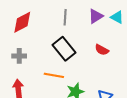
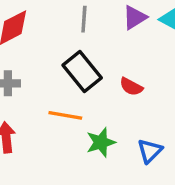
red semicircle: (102, 50) -> (131, 87), moved

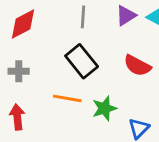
red semicircle: (131, 87) -> (137, 66), moved, size x1.4
green star: (101, 142) -> (104, 108), moved

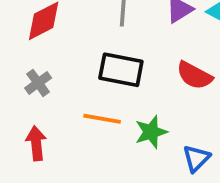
black rectangle: (82, 61) -> (121, 70), turned -40
gray cross: (19, 71) -> (38, 83), turned -36

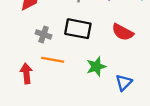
gray cross: (38, 83) -> (44, 34), moved, turned -35
orange line: (102, 119) -> (53, 60), moved

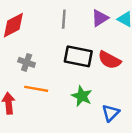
black rectangle: (78, 29) -> (78, 56), moved
green star: (96, 67) -> (82, 96), turned -30

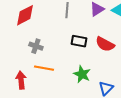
black rectangle: (78, 56) -> (79, 41), size x0.7

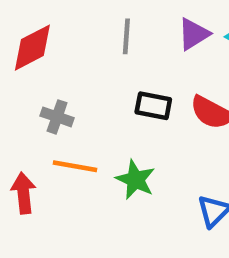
green star: (82, 74) -> (135, 180), moved

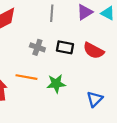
gray cross: (57, 117) -> (37, 47), moved
green star: (135, 180) -> (56, 84), turned -30

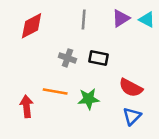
red semicircle: (94, 51) -> (131, 88), moved

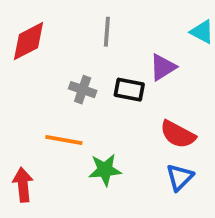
purple triangle: (121, 18) -> (163, 67), moved
green star: (89, 99) -> (105, 170), moved
red arrow: (27, 106) -> (23, 185), moved

